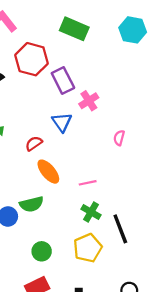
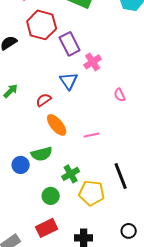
pink semicircle: (119, 138) -> (120, 95), turned -40
green cross: (91, 212) -> (71, 174), moved, turned 30
yellow pentagon: (88, 248) -> (92, 193), turned 30

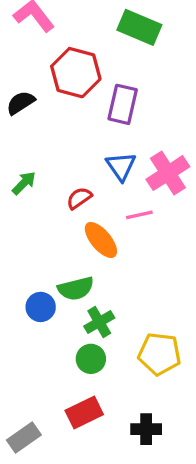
purple rectangle: (70, 44) -> (123, 104), turned 40
pink cross: (93, 62) -> (168, 173), moved, size x1.4
pink line: (92, 135) -> (139, 215), moved
green cross: (71, 174) -> (99, 322), moved

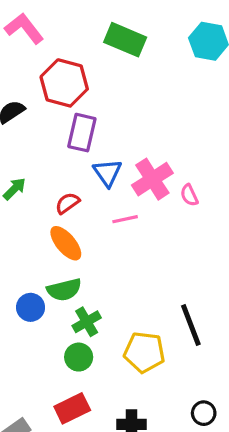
purple rectangle: (123, 104) -> (82, 133), moved
orange ellipse: (101, 240) -> (66, 243), moved

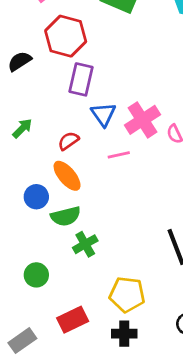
blue circle: (31, 307) -> (36, 197), moved
yellow pentagon: (144, 352) -> (127, 294), moved
green circle: (79, 357) -> (36, 275), moved

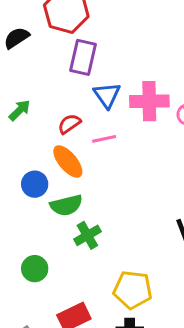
pink cross: (142, 120) -> (149, 101), turned 32
pink line: (119, 155) -> (104, 139), moved

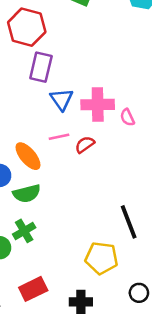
red semicircle: (69, 124) -> (85, 145), moved
green cross: (87, 235) -> (24, 231), moved
yellow pentagon: (133, 290) -> (102, 258), moved

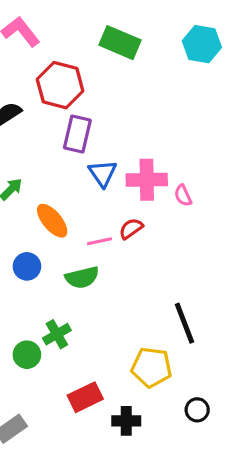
pink line: (59, 137) -> (99, 241), moved
orange ellipse: (28, 156) -> (52, 221), moved
green semicircle: (27, 194) -> (82, 277), moved
red rectangle: (33, 289) -> (85, 397), moved

